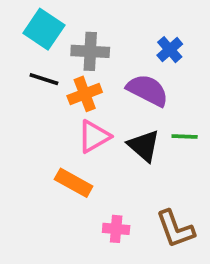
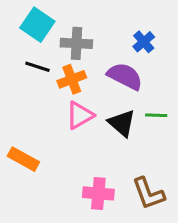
orange rectangle: (74, 183) -> (23, 159), moved
pink cross: (116, 229) -> (98, 193), size x1.4

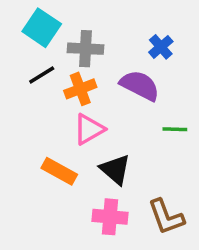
black line: (37, 67) -> (42, 75), turned -50
black triangle: (122, 123) -> (115, 170), moved
orange rectangle: (23, 159) -> (59, 171), moved

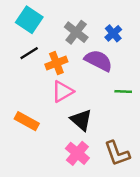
gray cross: (85, 49) -> (76, 32), moved, turned 35
orange rectangle: (59, 171) -> (27, 121), moved
pink cross: (110, 217) -> (77, 153), turned 35

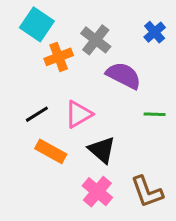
blue cross: (113, 33) -> (155, 32), moved
black line: (29, 53) -> (37, 114), moved
orange cross: (56, 63) -> (59, 57), moved
orange rectangle: (27, 121) -> (51, 151), moved

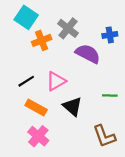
blue cross: (155, 32) -> (110, 35), moved, turned 32
green line: (155, 114) -> (110, 95), moved
pink cross: (97, 192) -> (38, 136), moved

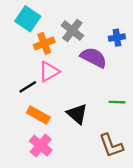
pink triangle: (56, 81) -> (49, 72), moved

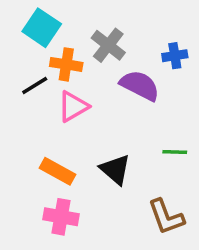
orange cross: (44, 43) -> (66, 64), turned 30
black line: (28, 87) -> (35, 85), moved
pink cross: (41, 146) -> (61, 217), turned -30

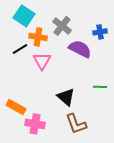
pink triangle: (73, 106) -> (42, 61), turned -30
orange rectangle: (57, 171) -> (16, 107), moved
brown L-shape: (166, 217) -> (76, 124), moved

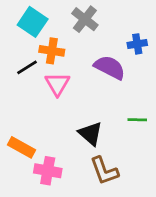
gray cross: (62, 26) -> (85, 19), moved

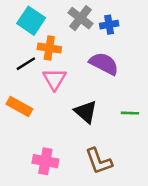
blue cross: (137, 44) -> (109, 25), moved
black triangle: (90, 134) -> (86, 112), moved
orange rectangle: (22, 147) -> (19, 107), moved

